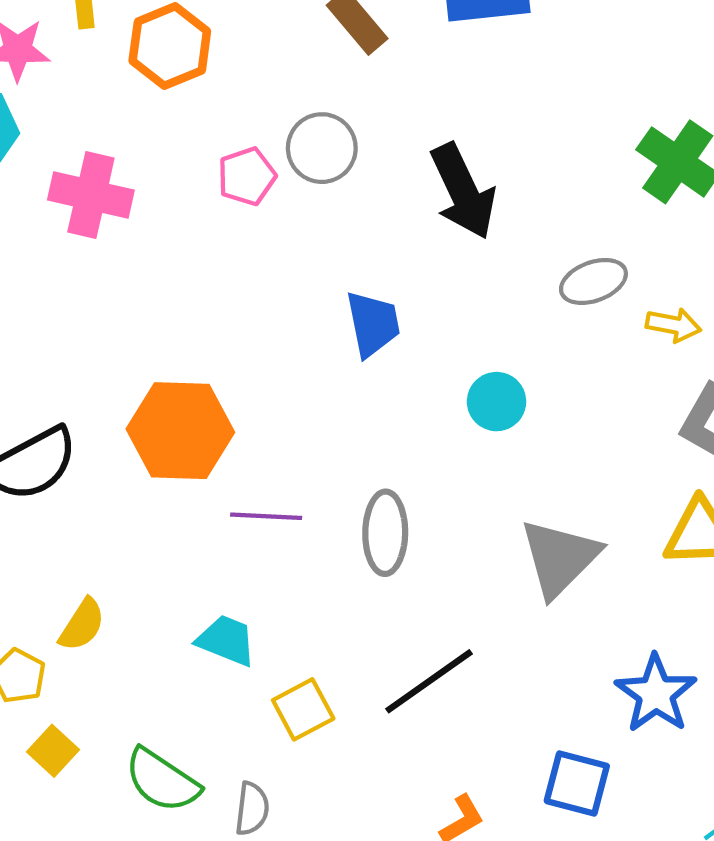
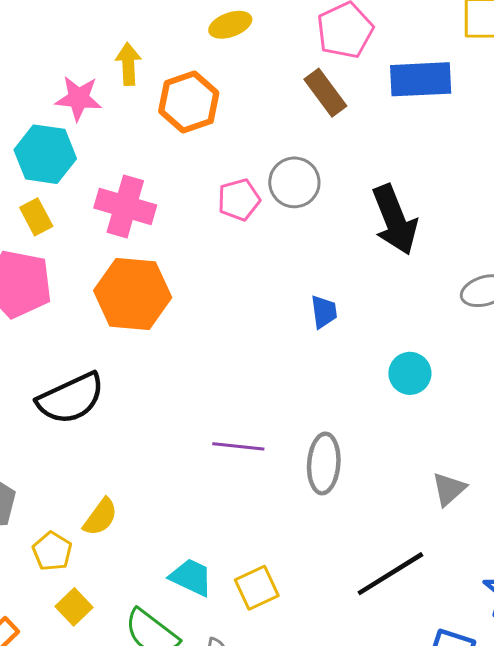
blue trapezoid: (373, 324) -> (324, 312), size x0.7
orange hexagon: (180, 431) -> (133, 294), moved
gray triangle: (560, 558) -> (449, 489), size x0.6
cyan trapezoid: (226, 640) -> (191, 577), moved
black line: (429, 681) -> (390, 574), moved

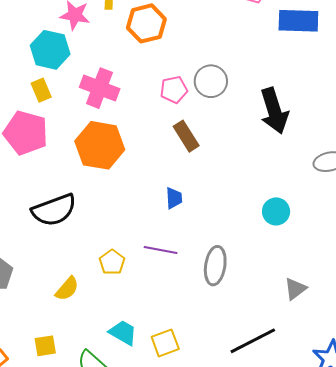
brown rectangle: (325, 93) -> (186, 136), moved
blue trapezoid: (324, 312) -> (174, 198), moved
yellow pentagon: (52, 551) -> (112, 262), moved
yellow square: (74, 607) -> (45, 346), turned 30

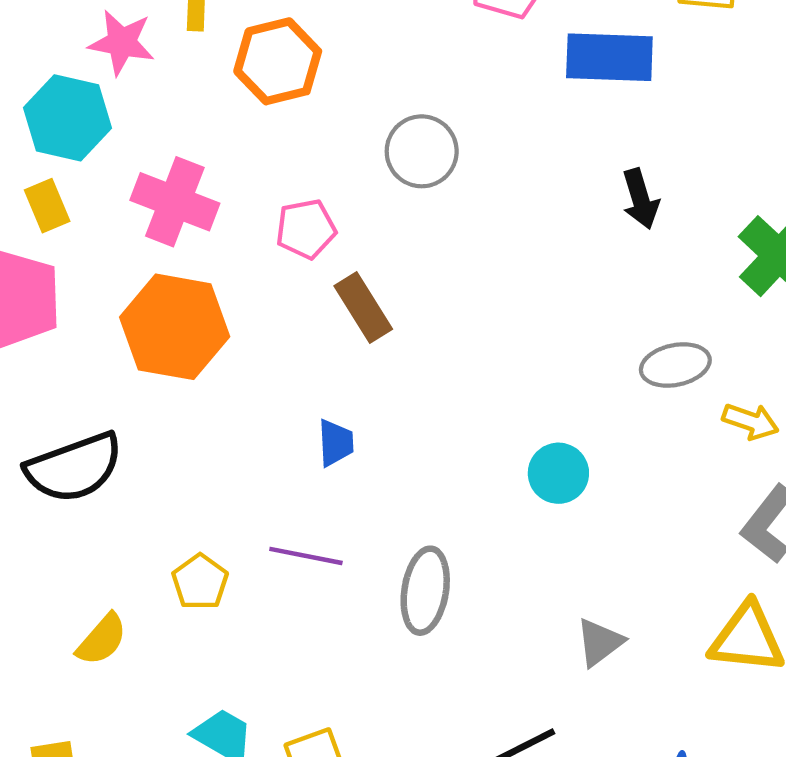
gray circle: (211, 81) -> (422, 151), moved
pink pentagon: (174, 90) -> (306, 229), moved
black arrow: (274, 111) -> (640, 199), moved, size x0.6

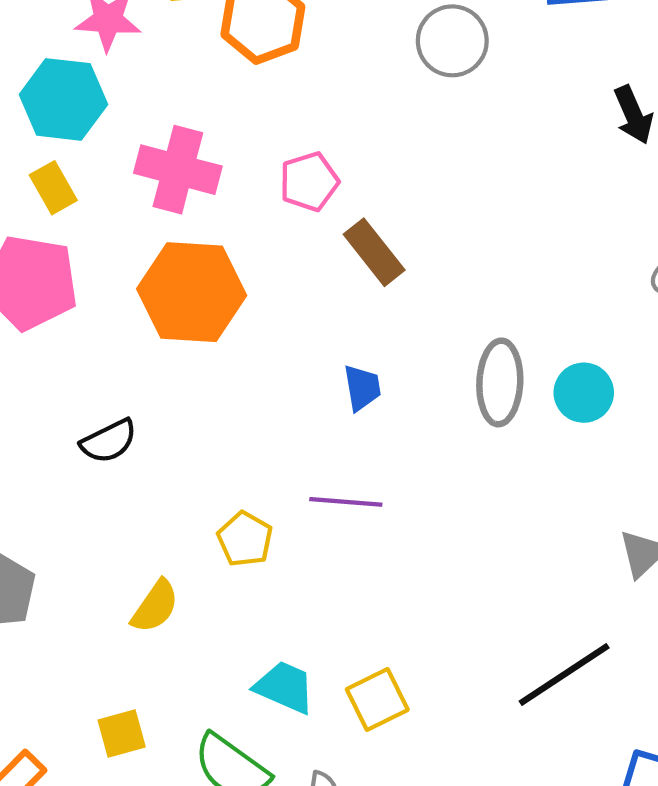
gray circle: (422, 151) -> (452, 41), moved
black semicircle: (74, 468) -> (109, 441), size x0.6
gray ellipse: (425, 591) -> (500, 382), moved

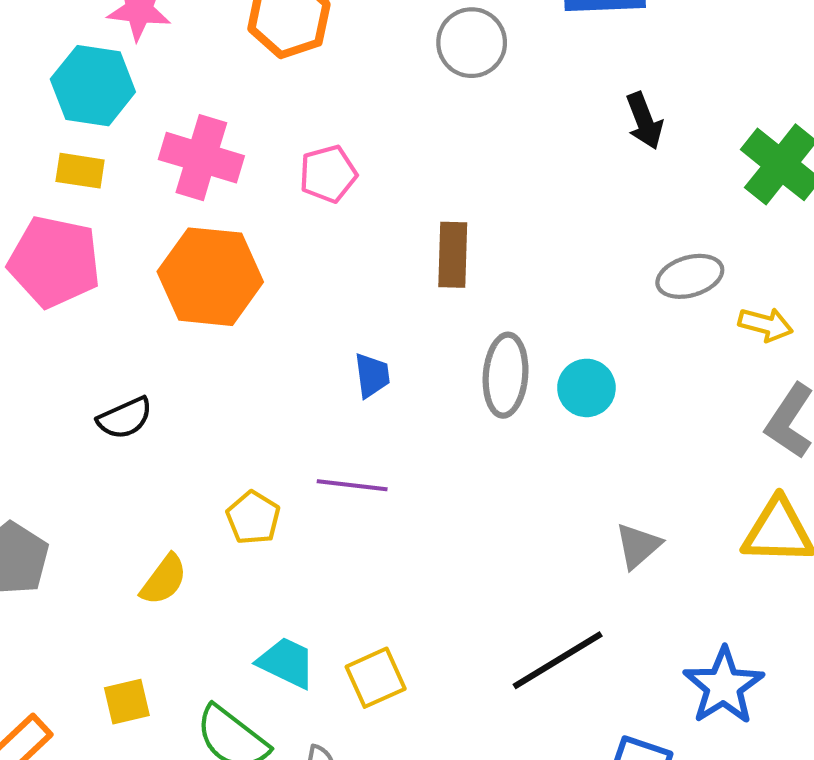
yellow rectangle: (53, 188) -> (80, 171), turned -54
brown rectangle: (374, 252) -> (453, 255), moved, turned 38

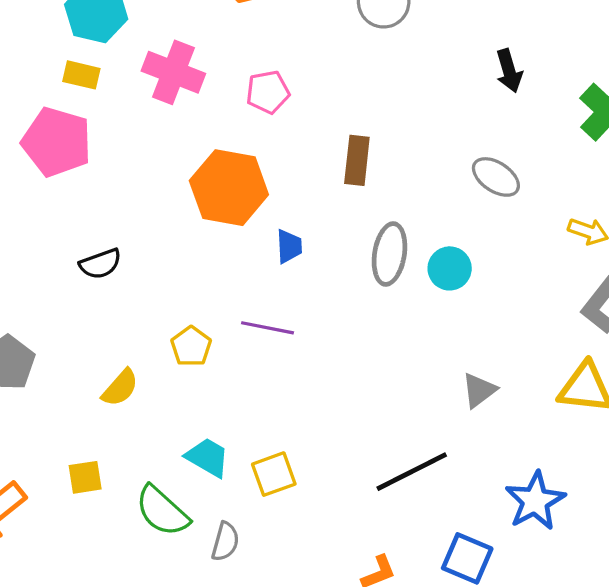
gray ellipse: (690, 276) -> (496, 177), moved, turned 45
orange hexagon: (210, 277) -> (229, 188), moved

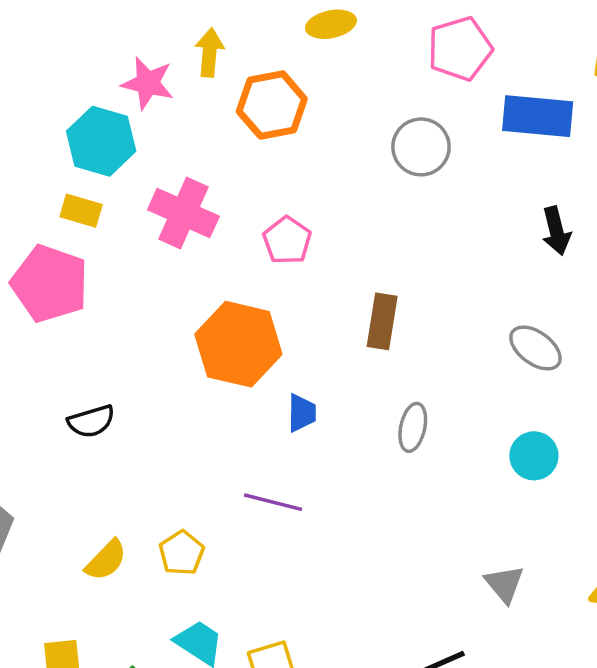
pink pentagon: (268, 92) -> (287, 240), turned -30
gray ellipse: (389, 254) -> (413, 427), size x0.7
cyan circle: (450, 268) -> (534, 456), moved
yellow pentagon: (191, 346) -> (182, 553), moved
gray triangle: (479, 390) -> (504, 584), turned -36

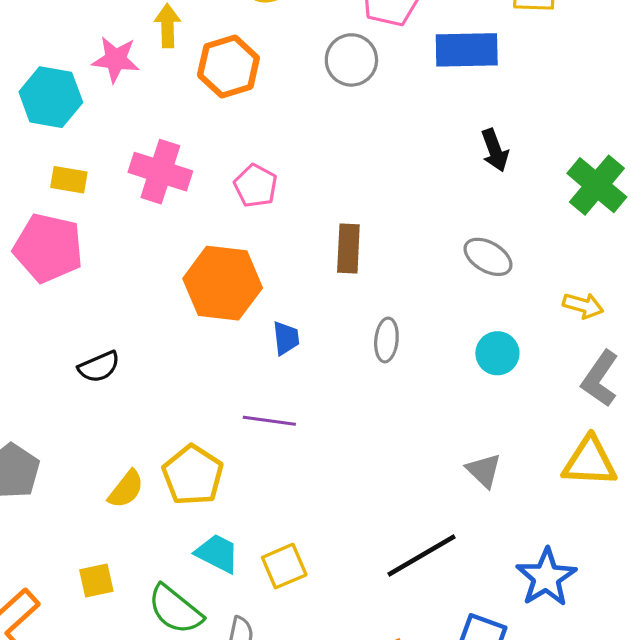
cyan hexagon: (101, 141) -> (51, 97), moved
gray circle: (421, 147) -> (351, 60), moved
yellow pentagon: (182, 553) -> (193, 475), size x1.5

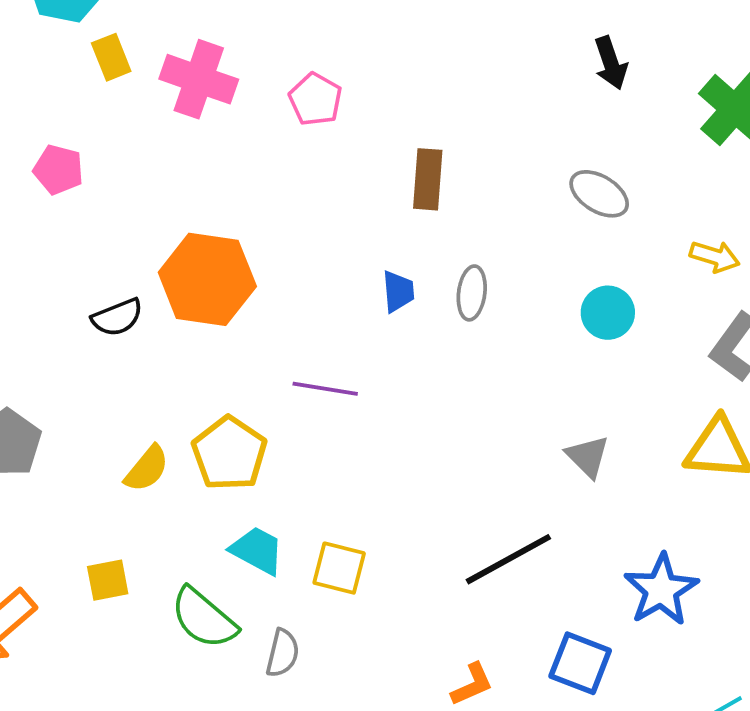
yellow rectangle: (69, 180) -> (111, 57), moved, turned 57
pink pentagon: (48, 248) -> (58, 170), size x0.6
orange hexagon: (223, 283) -> (207, 279), moved
blue trapezoid: (286, 338) -> (398, 291), moved
yellow square: (284, 566) -> (339, 568), turned 36

